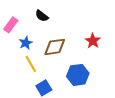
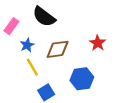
black semicircle: (42, 16) -> (44, 17), size x1.6

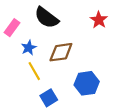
red star: (98, 43) -> (99, 20), moved

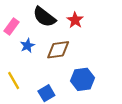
red star: (99, 20) -> (75, 20), moved
yellow line: (34, 71) -> (14, 81), moved

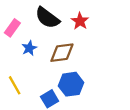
blue hexagon: (82, 79) -> (71, 84), moved

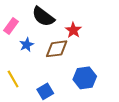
red star: (80, 21) -> (73, 30), moved
blue hexagon: (71, 84) -> (85, 78), moved

